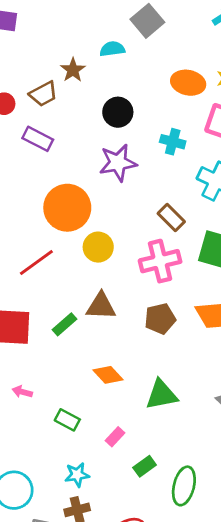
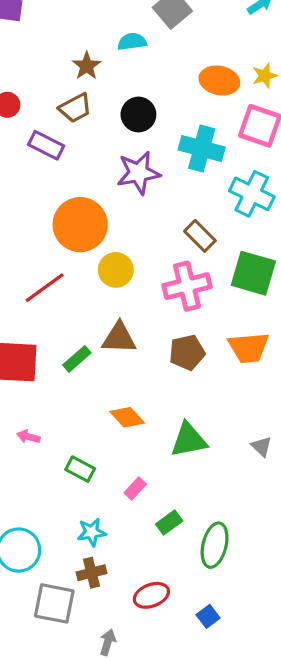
brown trapezoid: (43, 94) -> (75, 108), moved
cyan cross: (173, 142) -> (202, 148), size x1.5

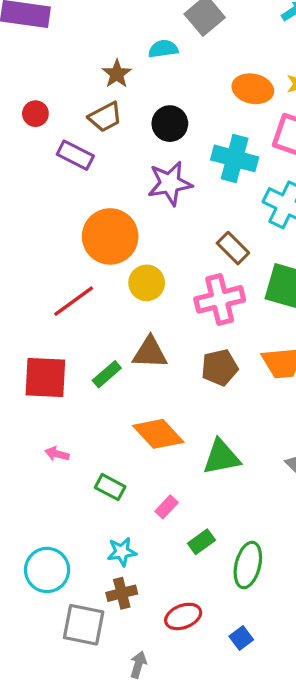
orange diamond: (127, 417) -> (158, 434), size x1.4

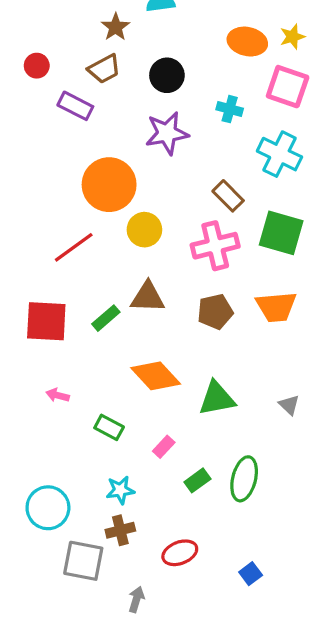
cyan cross: (235, 158) -> (230, 109), size x0.6
green ellipse: (248, 565) -> (244, 479), moved
blue square: (241, 638) -> (251, 574), moved

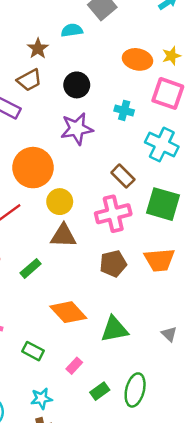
brown triangle: (148, 297) -> (63, 236), moved

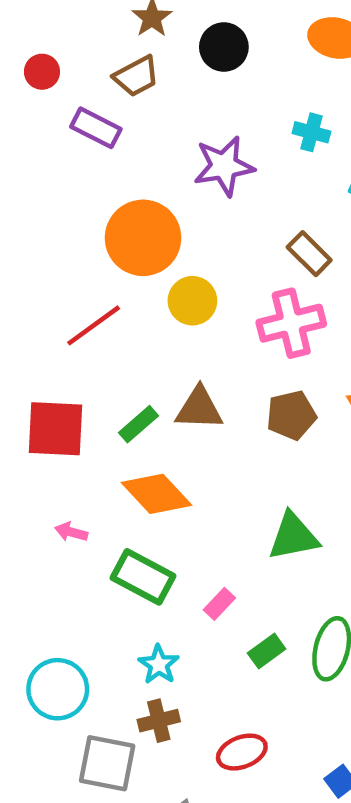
black circle: (77, 85) -> (224, 47), moved
brown triangle: (63, 236) -> (199, 409), moved
orange diamond: (68, 312) -> (157, 494), moved
green rectangle: (33, 351) -> (143, 577), size x1.5
cyan star: (41, 398) -> (159, 664), turned -30

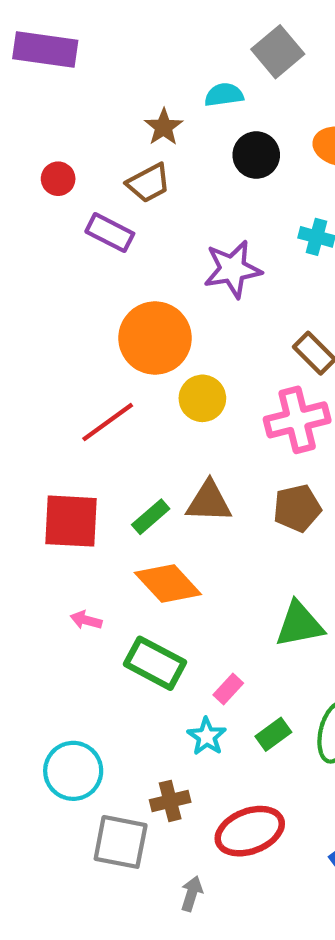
black circle: (224, 47) -> (256, 155), moved
cyan star: (159, 664) -> (207, 736), moved
red ellipse: (242, 752) -> (250, 831), size x1.4

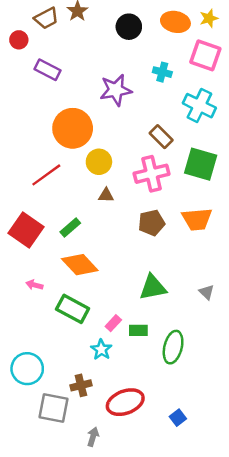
brown trapezoid: (149, 183) -> (46, 18), moved
brown triangle: (209, 502) -> (106, 195), moved, size x0.6
red square: (71, 521) -> (26, 230), turned 32
green rectangle: (273, 734) -> (138, 330), moved, turned 36

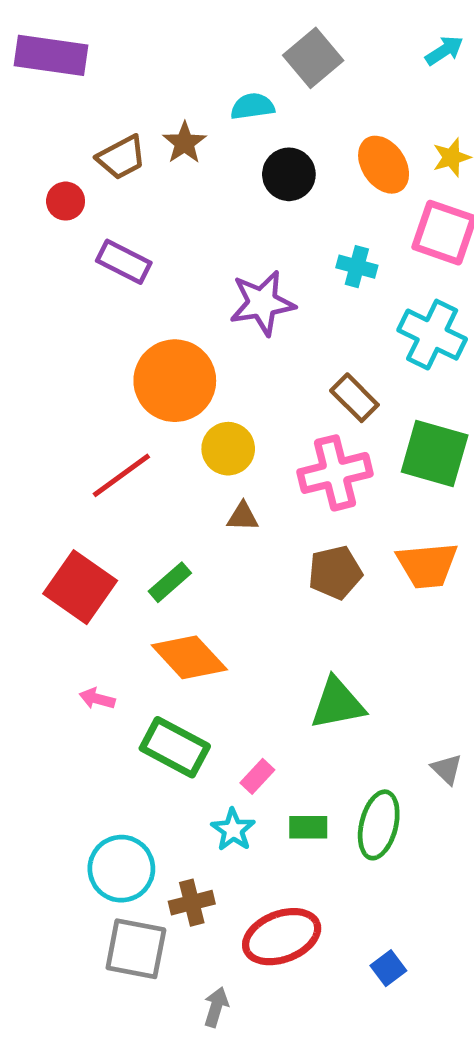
orange ellipse: (175, 22) -> (384, 165), turned 44
gray triangle: (207, 292) -> (447, 769), moved
green rectangle: (138, 330) -> (308, 827), moved
cyan circle: (27, 369) -> (121, 869), moved

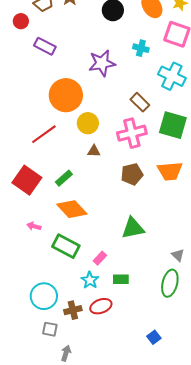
green ellipse: (379, 825) -> (170, 283), moved
red ellipse: (282, 937) -> (101, 306), moved, size x0.7
gray square: (136, 949) -> (50, 329), size x0.6
gray arrow: (216, 1007) -> (66, 353), moved

